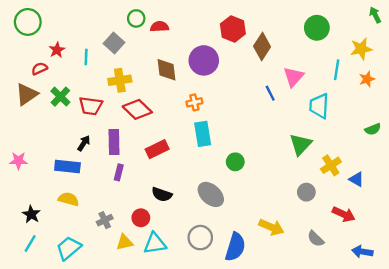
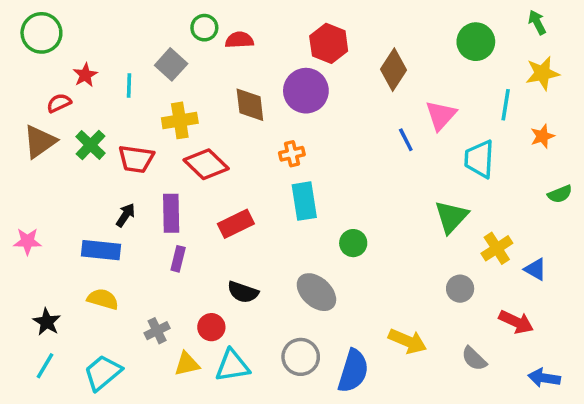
green arrow: (375, 15) -> (537, 22), moved
red hexagon: (233, 29) -> (329, 43), moved
orange star: (367, 79) -> (542, 136), moved

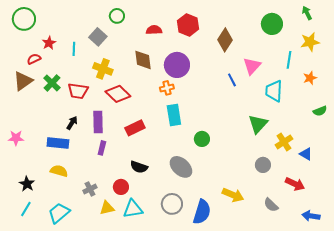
red semicircle: (239, 40) -> (154, 30), moved
purple circle: (306, 91) -> (177, 65), moved
yellow cross: (180, 120) -> (103, 69), turned 30

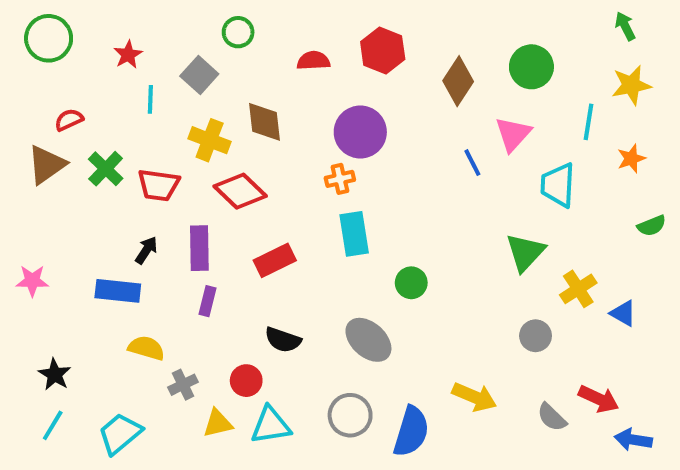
green circle: (272, 24) -> (531, 67), moved
red star: (49, 43) -> (128, 55), moved
brown diamond: (143, 60) -> (265, 122), moved
yellow semicircle: (59, 171) -> (146, 348), moved
red arrow: (295, 184) -> (599, 399), moved

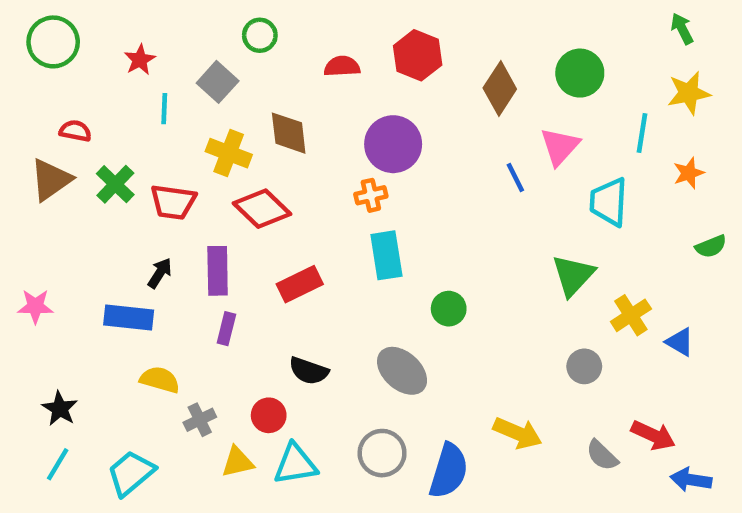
red semicircle: (69, 120) -> (75, 131), turned 36

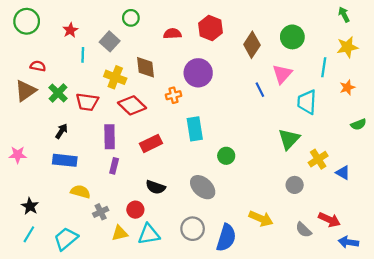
orange cross: (371, 195) -> (174, 95), moved
black arrow: (160, 273) -> (61, 131), moved

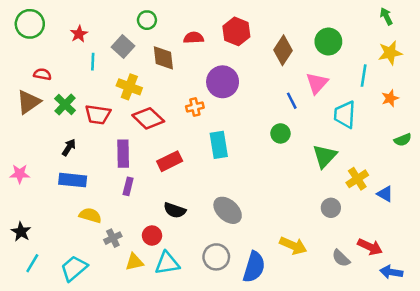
brown diamond: (145, 67) -> (163, 58), moved
green circle: (226, 156) -> (280, 133), moved
black star: (30, 206) -> (21, 232), moved

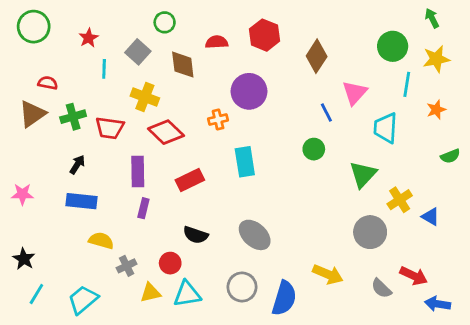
green circle: (328, 42) -> (393, 46), moved
green cross: (65, 104) -> (73, 117), turned 30
gray circle: (331, 208) -> (370, 232), size x1.5

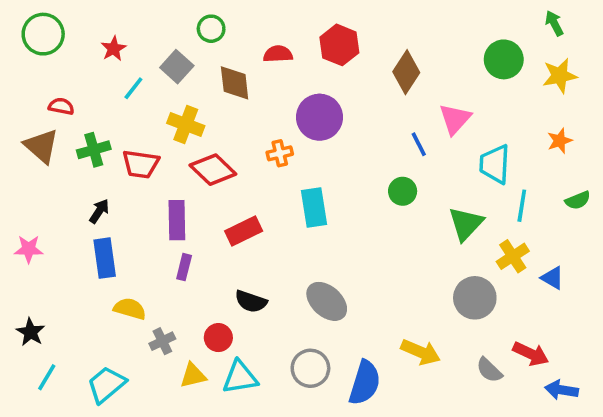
cyan line: (104, 69) -> (133, 88), turned 36
cyan line: (407, 84) -> (522, 206), moved
brown triangle: (32, 114) -> (41, 146), turned -44
blue rectangle: (82, 201) -> (105, 258), turned 76

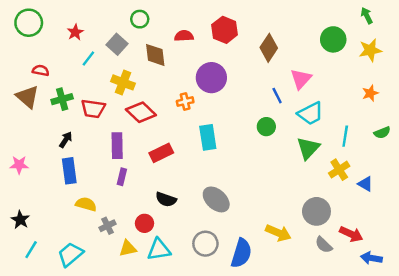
cyan trapezoid: (495, 164) -> (311, 113), moved, turned -120
gray circle: (475, 298) -> (316, 211), moved

